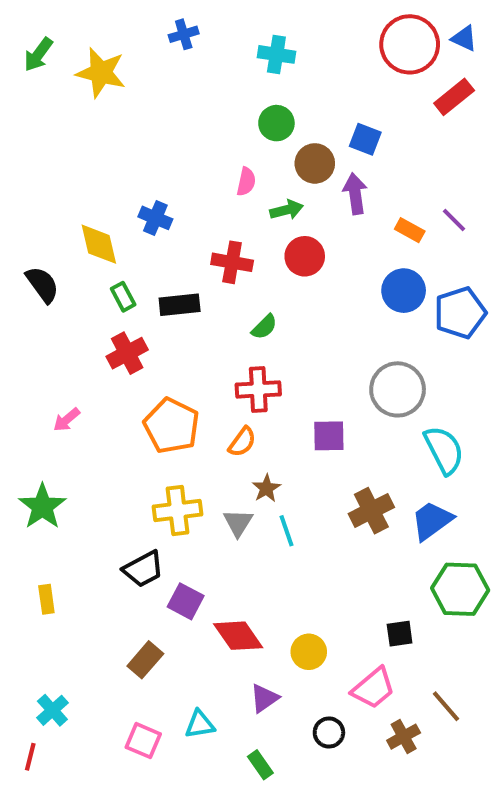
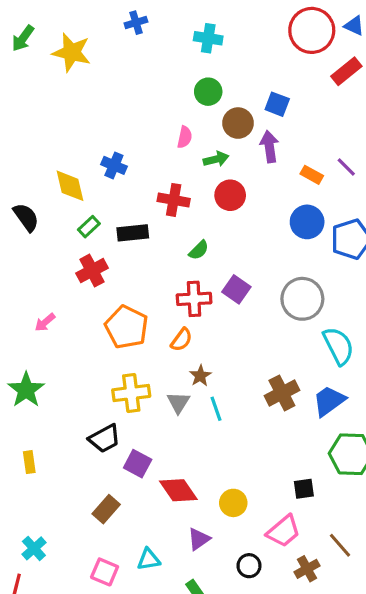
green rectangle: (123, 297) -> (89, 227), turned 75
purple square: (329, 436) -> (236, 289), moved, turned 36

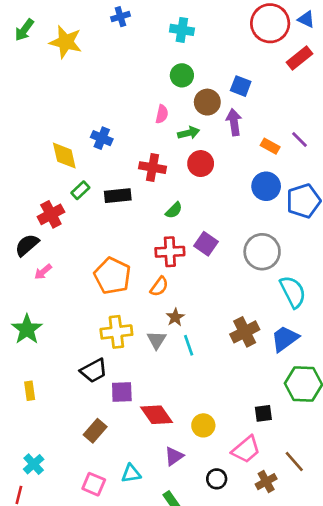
black semicircle: (26, 217) -> (27, 245), moved, turned -95
red cross: (92, 271) -> (51, 214), moved
purple square: (138, 464) -> (122, 392), turned -30

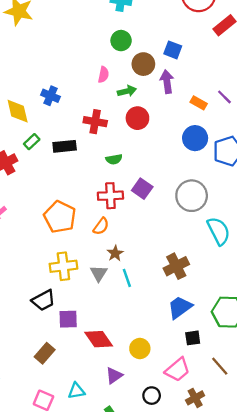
green semicircle: (174, 210) -> (114, 159), turned 35
blue trapezoid: (285, 339) -> (180, 307), moved
brown line: (294, 461) -> (220, 366), moved

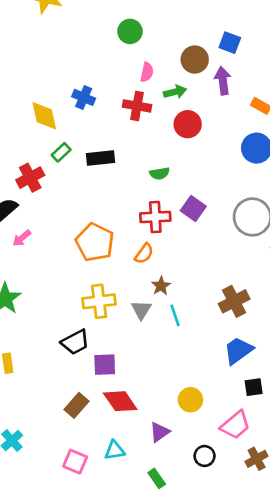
green circle: (121, 41) -> (130, 31), moved
red cross: (95, 122) -> (137, 106), moved
red diamond: (99, 339) -> (120, 401), moved

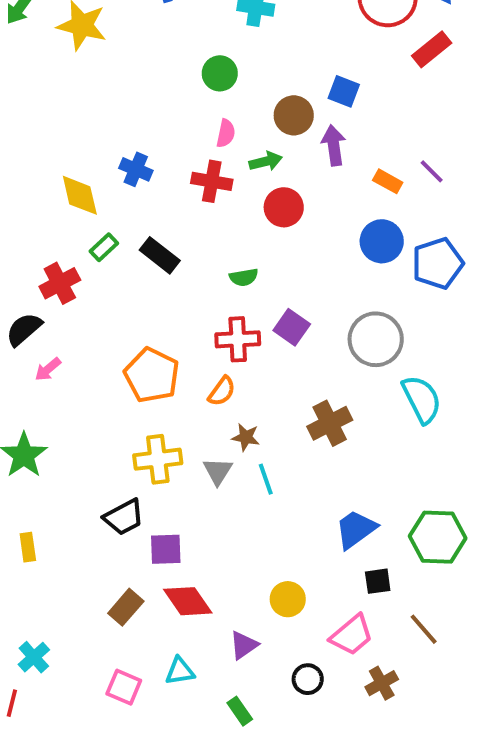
green circle: (130, 31) -> (220, 73), moved
black rectangle: (100, 158) -> (160, 255), turned 44
brown star: (161, 286) -> (246, 437), turned -30
brown cross: (234, 301) -> (330, 423), moved

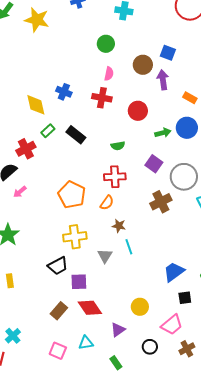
green arrow: (266, 161) -> (163, 133), moved
purple square: (292, 327) -> (154, 164), moved
brown cross: (330, 423) -> (161, 202), moved
gray triangle: (218, 471) -> (105, 256), moved

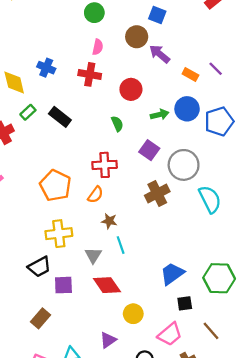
blue square: (168, 53) -> (157, 15), moved
purple arrow: (163, 80) -> (160, 54), turned -42
green semicircle: (118, 146) -> (117, 124), moved, turned -104
red diamond: (90, 308) -> (107, 285), moved

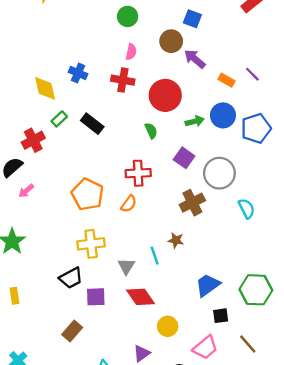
red circle: (131, 89) -> (165, 95), size x1.4
cyan semicircle: (210, 199) -> (247, 208), size x0.7
brown star: (109, 221) -> (176, 240), moved

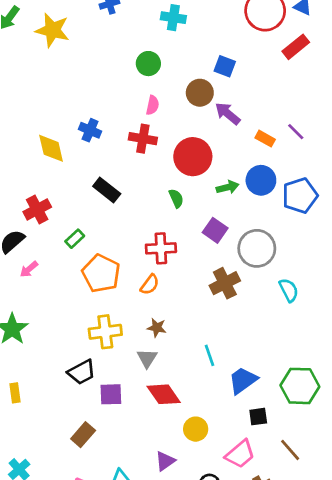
green rectangle: (59, 119) -> (75, 239), moved
brown star: (176, 240) -> (157, 328), moved
cyan line: (155, 256) -> (210, 355), moved

